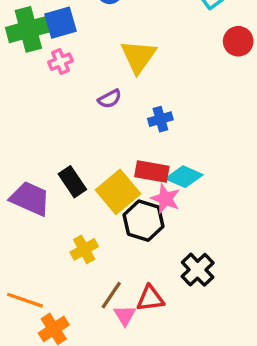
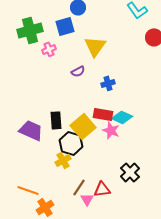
blue square: (61, 23) -> (65, 26), moved
black rectangle: (72, 182) -> (56, 120), turned 30
black hexagon: (143, 221) -> (71, 143), moved

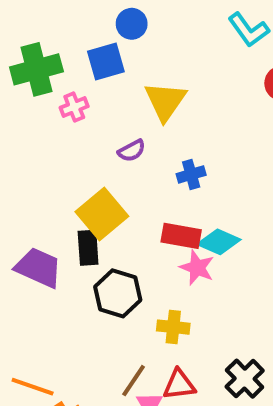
yellow square: (83, 126) -> (102, 214), moved
yellow cross: (63, 160) -> (173, 327), moved, turned 35
black cross: (130, 172) -> (245, 379), moved

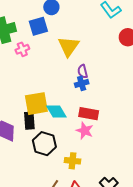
purple semicircle: (132, 151) -> (83, 71), moved, turned 104
yellow square: (102, 214) -> (36, 104), turned 30
red rectangle: (181, 236) -> (89, 114), moved
cyan diamond: (219, 242) -> (56, 112), moved, turned 35

